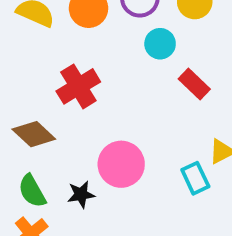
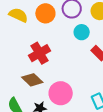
brown diamond: (34, 134) -> (32, 80), moved

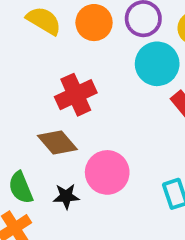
cyan circle: (82, 32) -> (157, 64), size x1.5

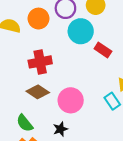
red cross: (76, 95) -> (40, 62), turned 30
black star: (66, 196) -> (60, 129), moved

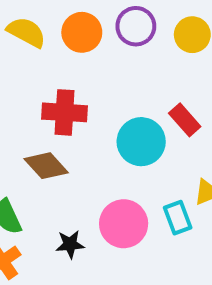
cyan circle: (81, 31) -> (141, 142), moved
pink circle: (71, 100) -> (124, 224), moved

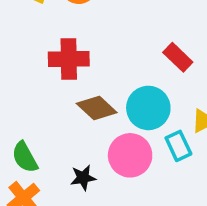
cyan circle: (141, 142) -> (148, 108), moved
brown diamond: (46, 166) -> (97, 108), moved

